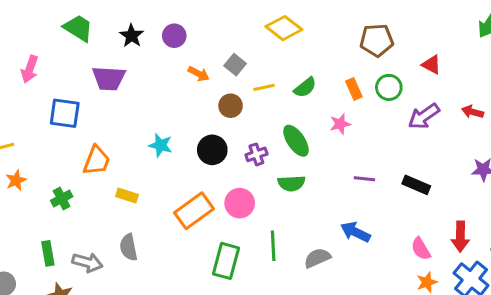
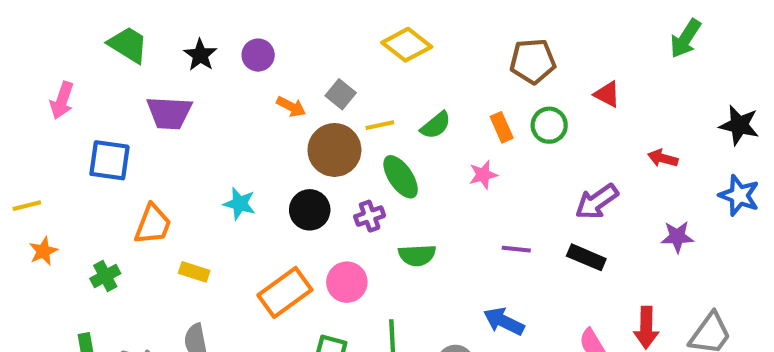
brown circle: (231, 106) -> (334, 150), size x1.6
purple arrow: (424, 116) -> (597, 202), moved
green ellipse: (296, 141) -> (401, 177), moved

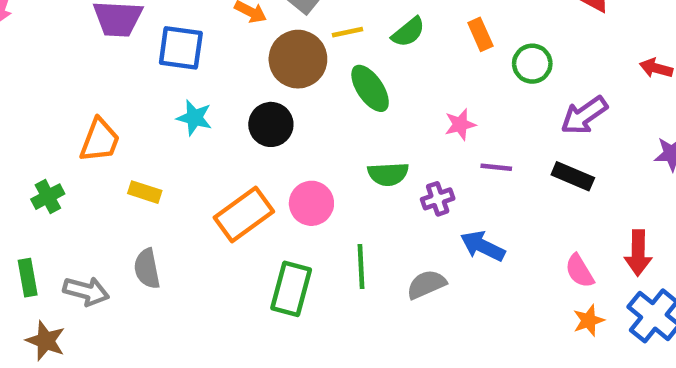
green circle: (549, 125) -> (532, 64), moved
blue square: (109, 160) -> (181, 48), moved
pink star: (483, 175) -> (460, 124), moved
purple cross: (370, 216) -> (438, 199), moved

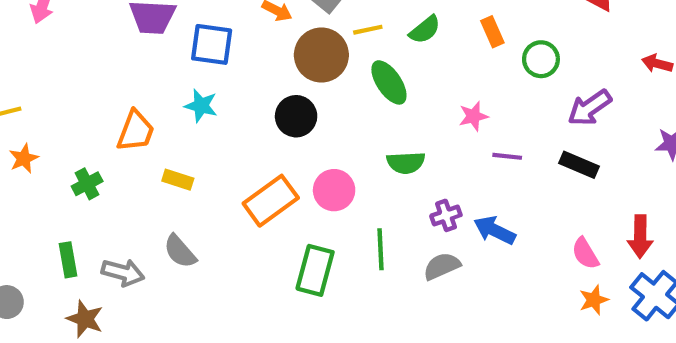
cyan star: (194, 118) -> (201, 106), moved
purple cross: (438, 199) -> (446, 215), moved
gray semicircle: (147, 269) -> (180, 251), turned -30

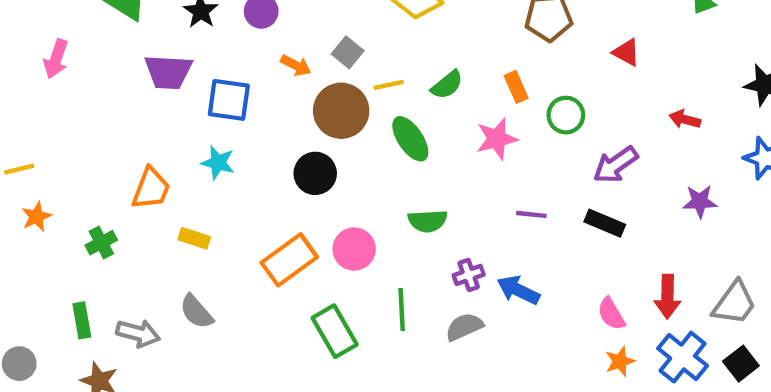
pink star: (473, 116) -> (497, 139), moved, size x1.4
green rectangle: (315, 270) -> (335, 331), turned -45

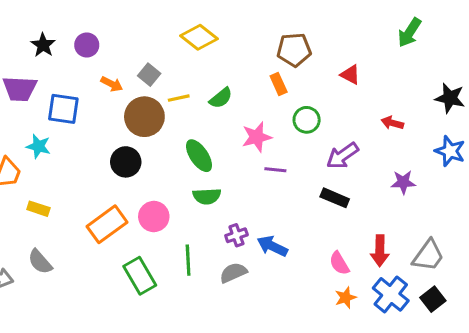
orange rectangle: (516, 87) -> (279, 84), moved
green ellipse: (410, 139) -> (199, 156), moved
cyan star: (218, 163) -> (38, 146), moved
purple line: (531, 214) -> (275, 170), moved

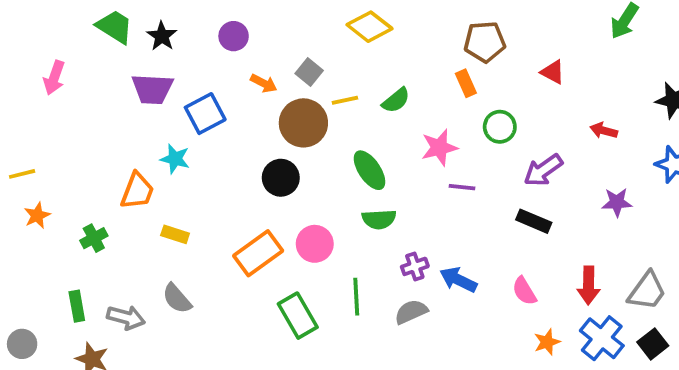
black star: (43, 45) -> (162, 36), moved
blue square: (63, 109) -> (205, 114), turned -36
pink semicircle: (339, 263) -> (524, 291), moved

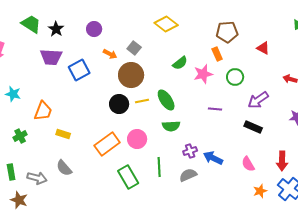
yellow line: (345, 100) -> (142, 101), moved
pink star: (439, 148) -> (203, 74), moved
cyan star: (175, 159) -> (13, 94), moved

